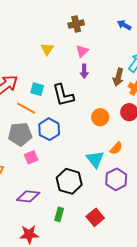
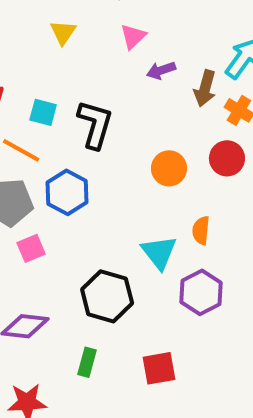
purple arrow: (84, 71) -> (161, 70), moved, turned 72
black L-shape: (63, 95) -> (95, 124), turned -150
orange semicircle: (116, 148) -> (201, 230), turned 144
red square: (95, 217) -> (159, 368), turned 30

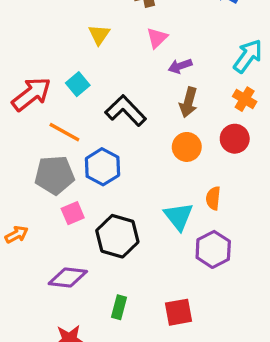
brown arrow: (205, 88) -> (188, 102), moved
cyan square: (43, 112) -> (78, 84), moved, turned 35
black L-shape: (95, 124) -> (126, 111), turned -60
black hexagon: (107, 296) -> (117, 236), moved

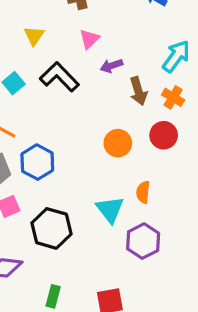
brown arrow: (188, 102) -> (138, 91), moved, turned -32
black L-shape: (126, 111) -> (59, 77), moved

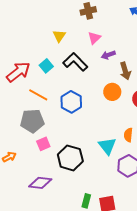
orange circle: (118, 143) -> (112, 92), moved
blue hexagon: (37, 162) -> (71, 102), moved
green rectangle: (53, 296) -> (86, 201), moved

